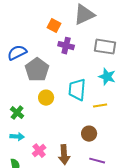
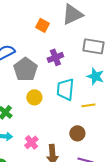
purple cross: (66, 46) -> (55, 57), moved, turned -35
pink cross: (39, 151) -> (31, 142), moved

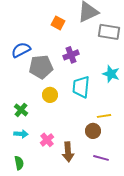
gray rectangle: (93, 46) -> (109, 32), moved
gray pentagon: (25, 69) -> (41, 67), turned 30
yellow line: (88, 105) -> (104, 116), moved

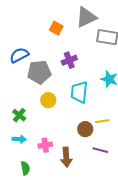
brown circle: (93, 131) -> (85, 129), moved
pink cross: (47, 140) -> (45, 145), turned 32
purple line: (101, 158) -> (100, 150), moved
green semicircle: (19, 163) -> (25, 168), moved

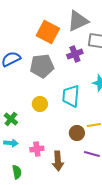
orange square: (56, 28) -> (48, 32), size x1.6
purple cross: (69, 60) -> (75, 54), moved
gray pentagon: (39, 72) -> (42, 66), moved

